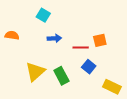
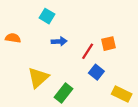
red line: (81, 47) -> (88, 51), turned -56
green rectangle: (61, 76) -> (63, 93), moved, turned 66

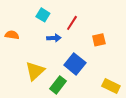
red line: (88, 51) -> (72, 23), moved
blue square: (96, 72) -> (75, 64), moved, size x1.5

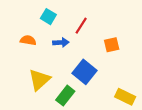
orange semicircle: (12, 35) -> (28, 40), moved

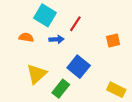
cyan square: (48, 17) -> (45, 15), size x1.5
orange square: (112, 45) -> (113, 40), moved

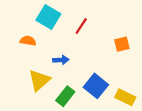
blue arrow: (57, 39) -> (61, 60), moved
blue square: (79, 67) -> (96, 86), moved

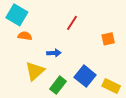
cyan square: (48, 17) -> (17, 15), moved

